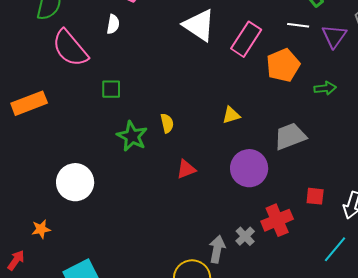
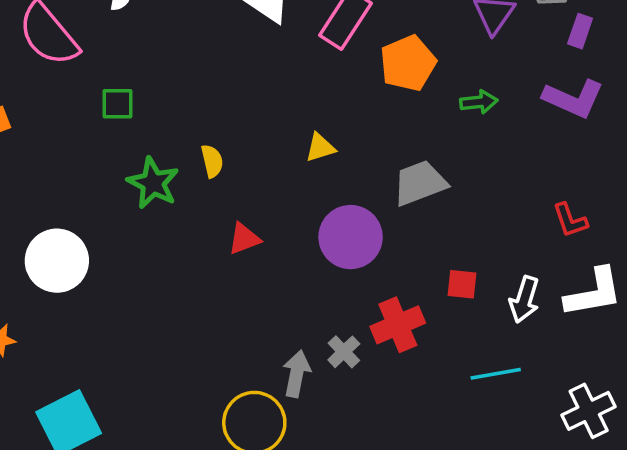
cyan line: (335, 249) -> (496, 374), turned 40

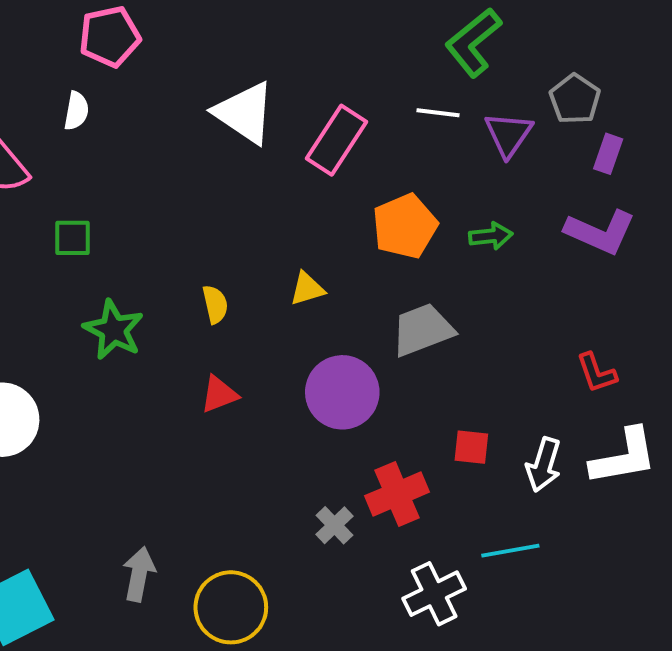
orange pentagon: (408, 63) -> (405, 226), moved
yellow semicircle: (212, 161) -> (215, 304), moved
gray arrow: (297, 374) -> (139, 574), moved
white cross: (589, 411) -> (434, 594), moved

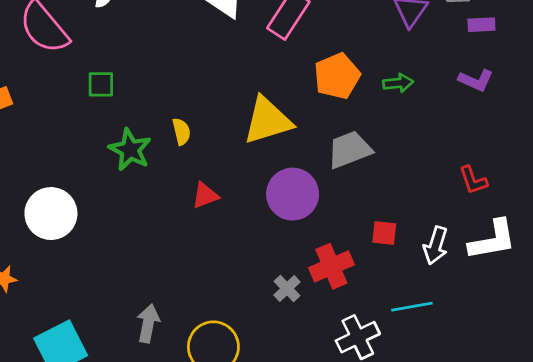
purple rectangle: (608, 154) -> (481, 25), turned 68
purple L-shape: (600, 232) -> (476, 80), size x0.7
yellow triangle: (307, 289) -> (268, 120), size x2.0
yellow semicircle: (215, 304) -> (181, 132), moved

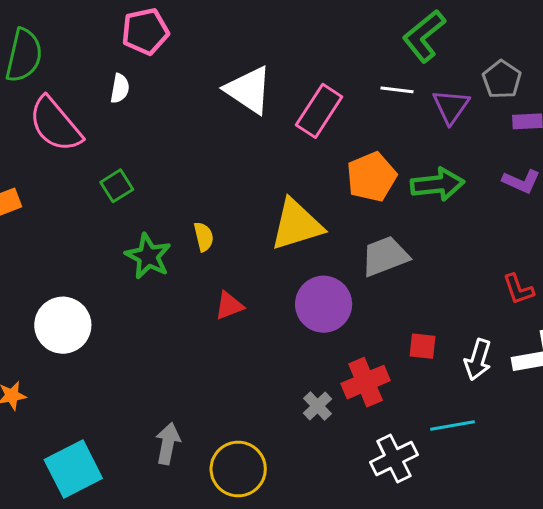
green arrow: (398, 83) -> (437, 184), size x1.6
green square: (101, 84) -> (117, 186), turned -32

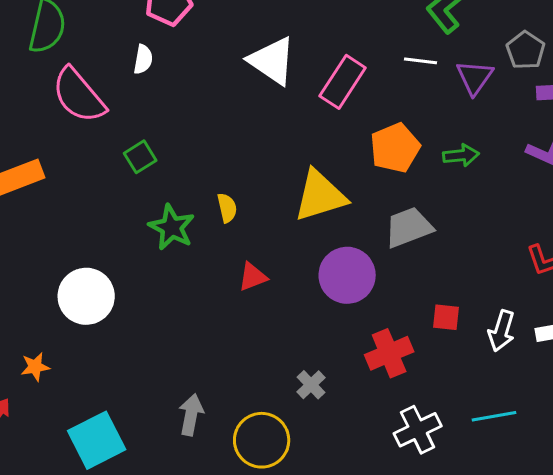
green arrow: (437, 184) -> (461, 155), size x0.7
gray cross: (318, 406) -> (311, 385), moved
cyan line: (452, 426) -> (494, 416), moved

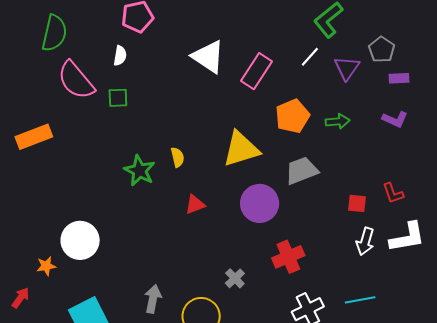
white line: (421, 61) -> (310, 57), turned -55
green square: (140, 157) -> (118, 98), moved, turned 30
white circle: (86, 296) -> (80, 240), moved
red square: (446, 317) -> (357, 203), moved

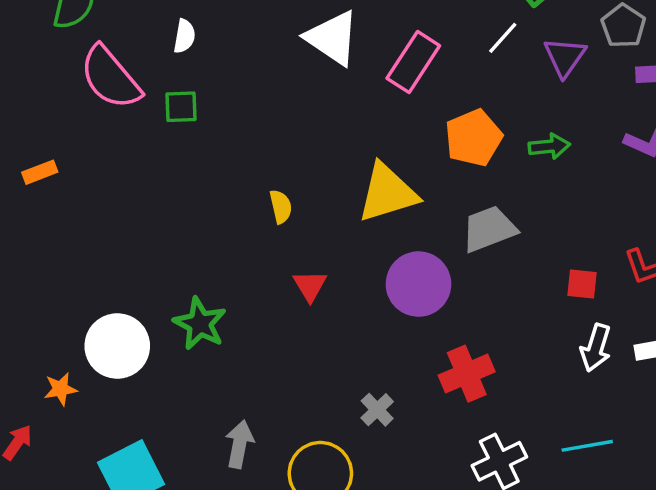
orange rectangle: (34, 137) -> (40, 172), size x0.6
green star: (140, 171) -> (200, 324), moved
red triangle: (195, 204) -> (310, 286), turned -40

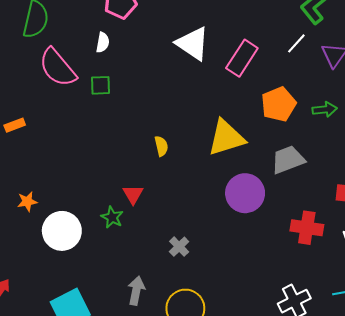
red triangle: (310, 286) -> (133, 194), moved
green star: (200, 324) -> (112, 217), size x0.7
red cross: (467, 374) -> (307, 228), moved, turned 32
orange star: (60, 389) -> (27, 202), moved
gray cross: (377, 410) -> (179, 247), moved

